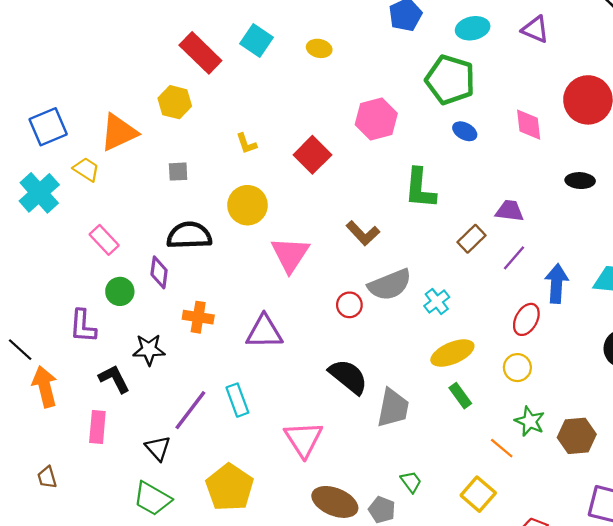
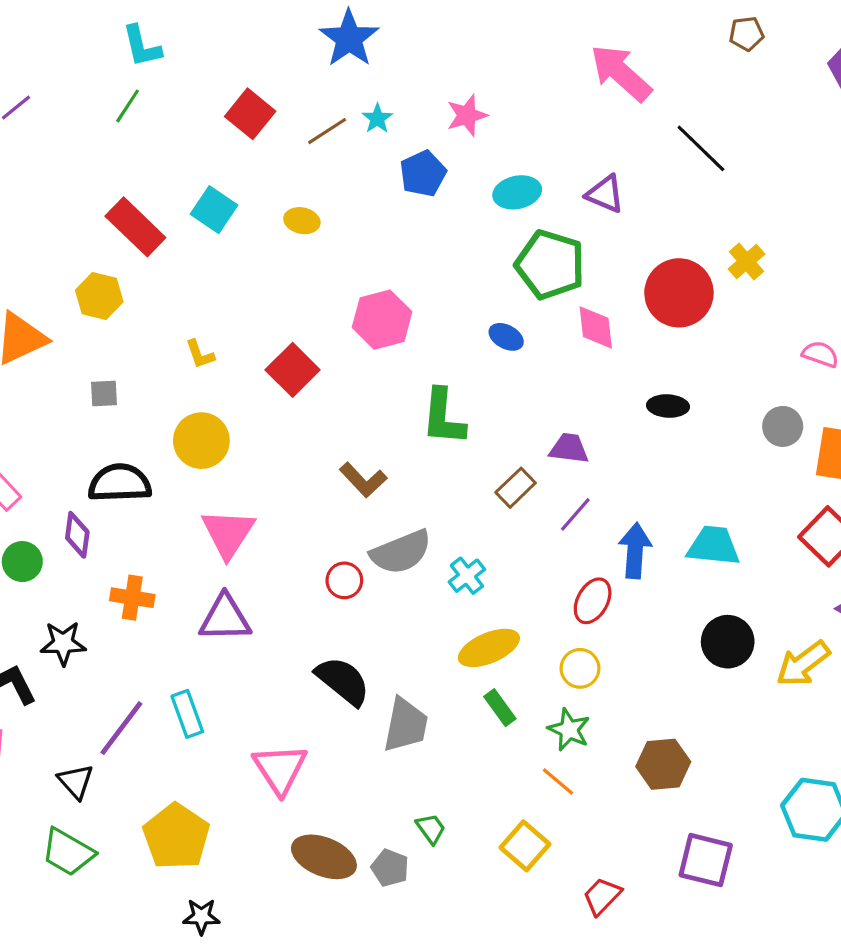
green pentagon: (450, 80) -> (550, 265), moved
pink triangle: (290, 254) -> (228, 533), moved
green star: (530, 421) -> (569, 730), moved

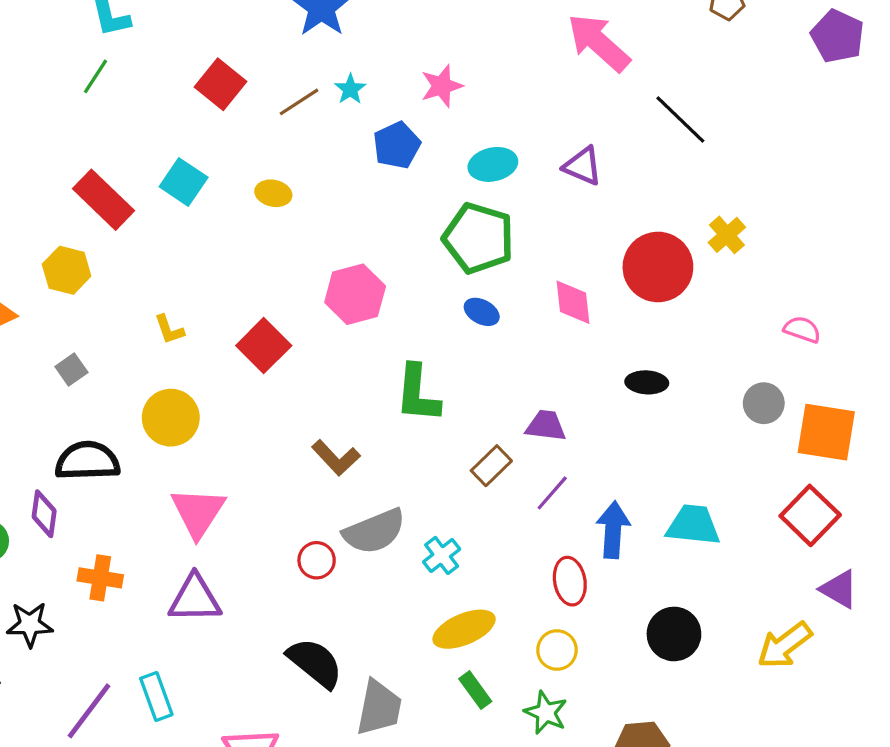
green pentagon: (550, 265) -> (478, 238), moved
gray square: (104, 393) -> (71, 370), turned -32
red ellipse: (593, 601) -> (570, 581), turned -39
black circle: (728, 642) -> (674, 634), moved

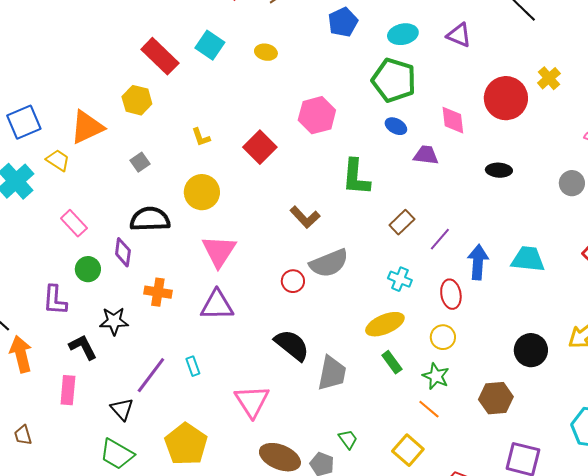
purple trapezoid: (546, 426) -> (426, 155), moved
cyan cross: (442, 555) -> (400, 279), moved, turned -30
black circle: (674, 634) -> (531, 350), moved
cyan rectangle: (156, 696) -> (193, 366), size x0.7

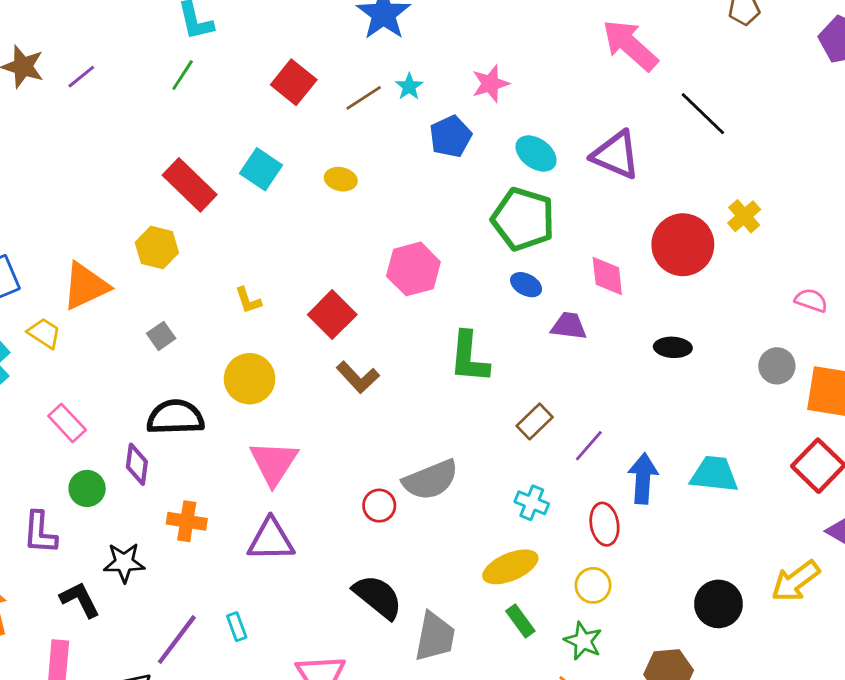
cyan ellipse: (403, 34) -> (536, 154), turned 48
purple triangle: (459, 35) -> (616, 155), size x1.4
brown L-shape: (305, 217) -> (358, 377), moved

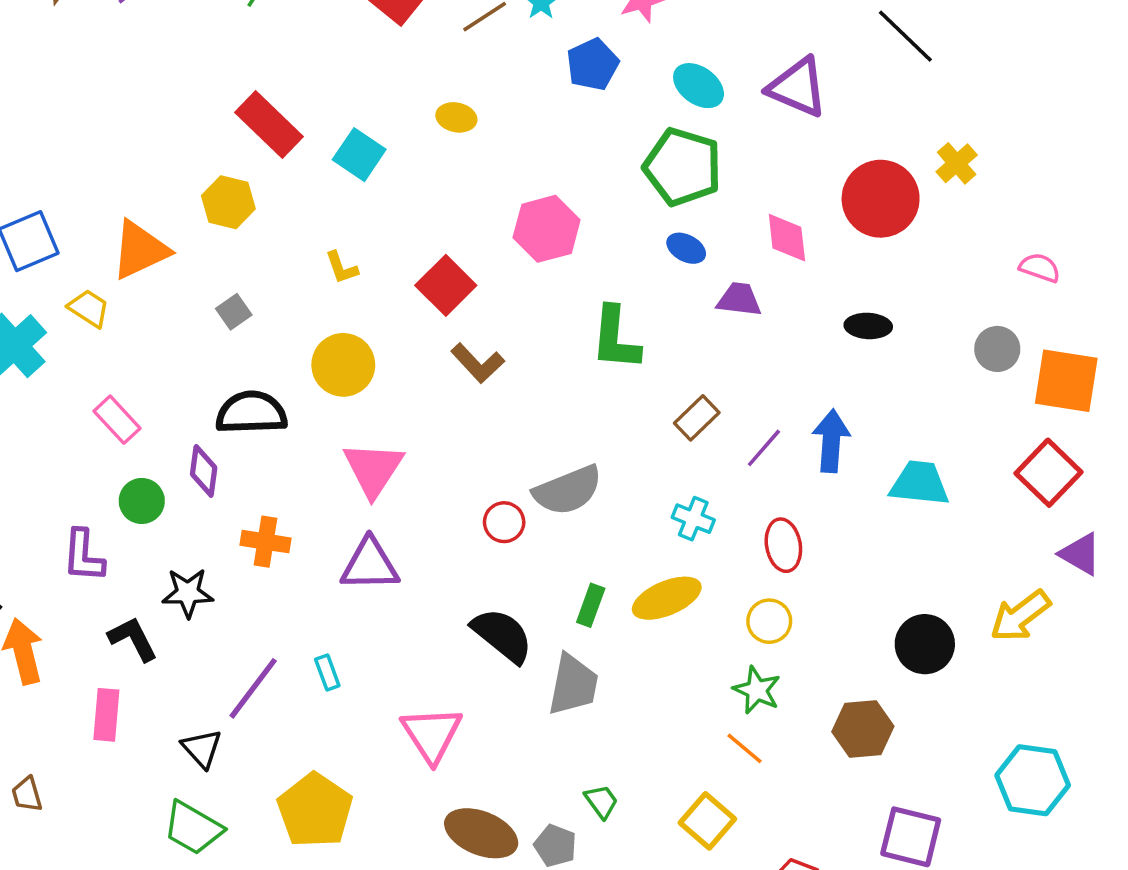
cyan square: (261, 169) -> (359, 155), moved
blue arrow: (643, 478) -> (831, 441), moved
green rectangle: (520, 621) -> (591, 605), moved, turned 56

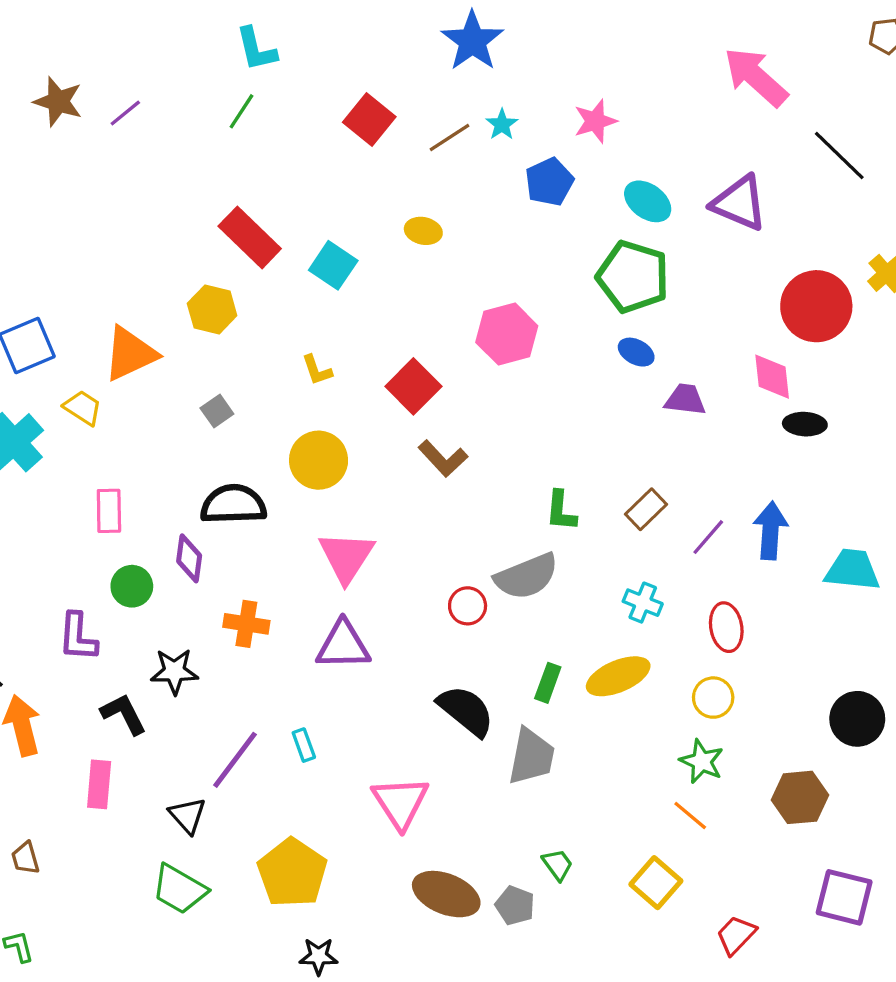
pink diamond: (787, 238) -> (772, 377), moved
green L-shape: (615, 338) -> (561, 511), moved, size x0.7
pink rectangle: (117, 420) -> (109, 511), turned 42

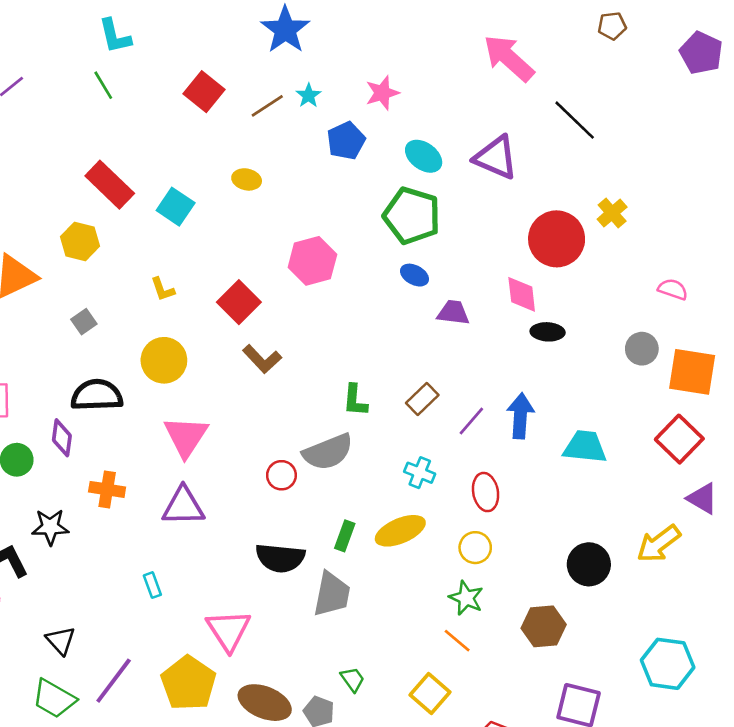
green line: (242, 111) -> (103, 85), turned -64
black semicircle: (466, 711) -> (280, 558), turned 147
purple line: (235, 760) -> (114, 681), moved
yellow pentagon: (292, 873) -> (188, 683), moved

